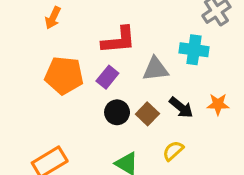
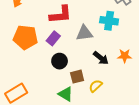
brown square: (147, 114) -> (77, 77), moved, turned 32

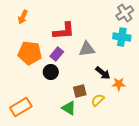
cyan cross: (109, 21) -> (122, 37), moved
orange star: (125, 56) -> (119, 84), moved
black circle: (60, 61) -> (51, 72), moved

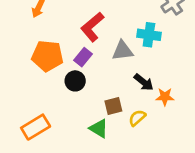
red L-shape: (64, 31) -> (92, 27), turned 145
cyan cross: (122, 37) -> (149, 35), moved

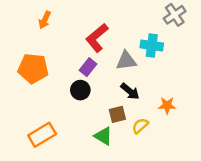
orange pentagon: (47, 56) -> (33, 68), moved
black arrow: (144, 82) -> (130, 91), moved

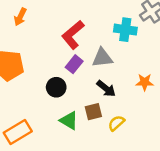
cyan cross: (152, 45) -> (125, 30), moved
purple rectangle: (88, 67) -> (74, 64), moved
orange star: (167, 105) -> (145, 82), moved
green triangle: (103, 136) -> (69, 121), moved

